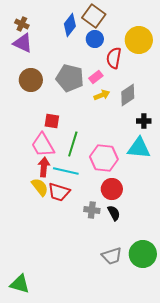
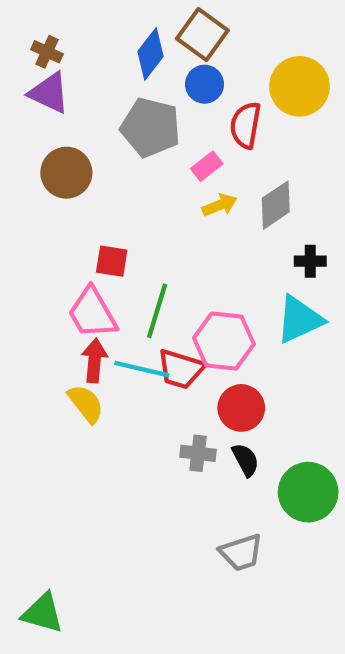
gray pentagon: (70, 78) -> (151, 127), moved
cyan triangle: (139, 148) -> (299, 319), turned -30
red trapezoid: (59, 192) -> (181, 369), moved
green circle: (143, 254) -> (308, 492), moved

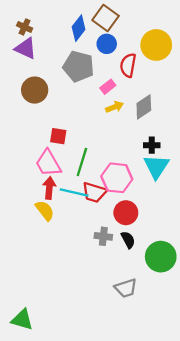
black cross: (310, 261) -> (152, 145), moved
cyan triangle: (299, 319) -> (156, 167), turned -32

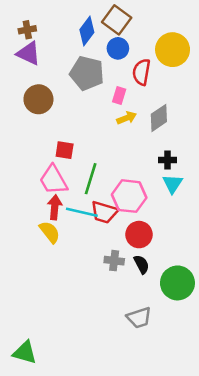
brown cross: (25, 27) -> (27, 30), turned -35
pink rectangle: (108, 87) -> (119, 96), turned -35
cyan triangle: (156, 167) -> (173, 184), size x0.7

